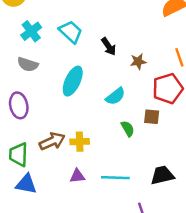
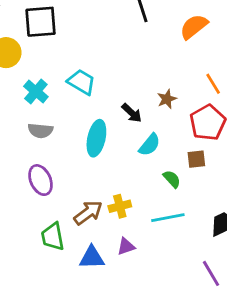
black arrow: (109, 46) -> (132, 113), moved
cyan line: (115, 178) -> (168, 218), moved
blue triangle: (26, 184) -> (92, 257), moved

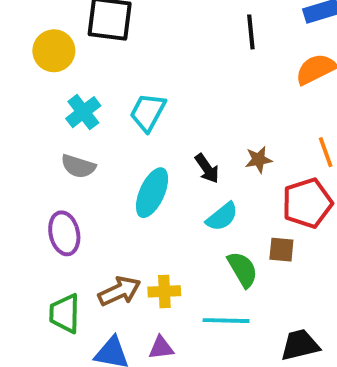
cyan trapezoid: (81, 82) -> (148, 112), turned -104
green semicircle: (172, 179) -> (243, 269), size x1.4

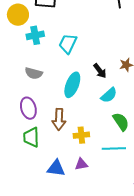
cyan cross: (83, 112) -> (35, 35), moved, turned 30
brown arrow: (119, 291) -> (59, 119), moved, turned 120
green trapezoid: (65, 313) -> (31, 137), moved

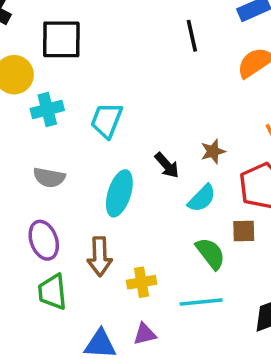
cyan semicircle: (109, 95) -> (202, 198), moved

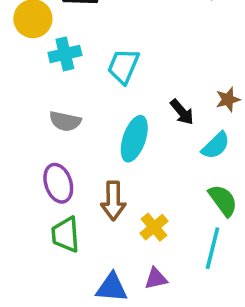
yellow cross: (142, 282) -> (154, 227), turned -32
cyan line: (201, 302) -> (213, 248), turned -72

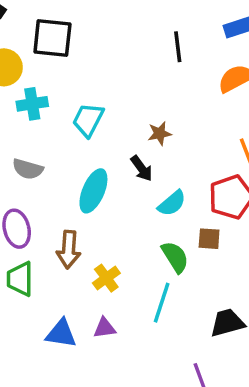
brown star: (228, 99) -> (160, 133), moved

